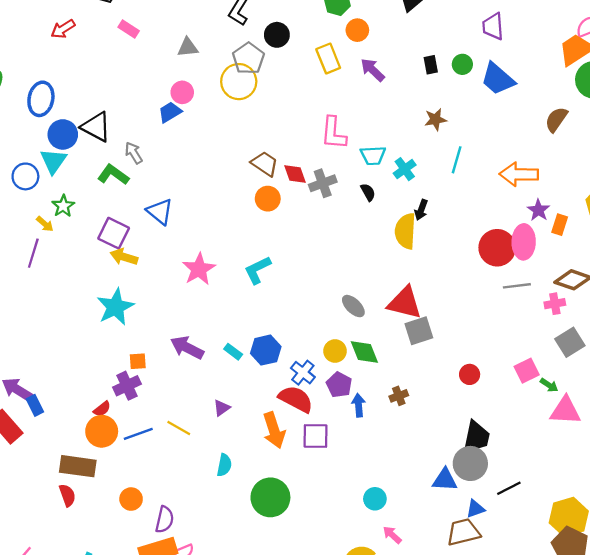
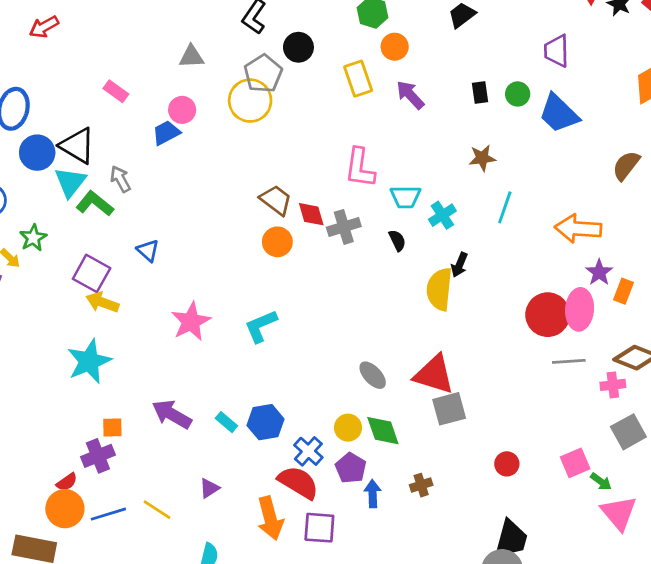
pink rectangle: (129, 29) -> (116, 91), moved
cyan triangle: (53, 161) -> (70, 182), moved
blue triangle: (160, 212) -> (148, 251), size x0.7
pink triangle: (565, 411) -> (619, 513), turned 44

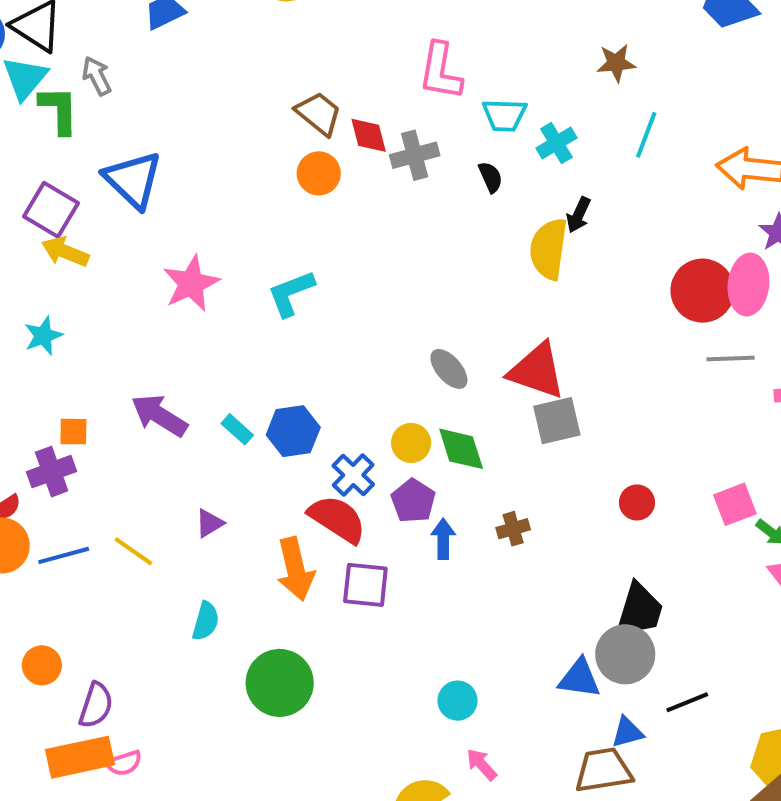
green L-shape: (95, 204) -> (59, 110), turned 48
blue triangle: (148, 251) -> (133, 180), size x1.8
cyan star: (89, 361) -> (43, 336), size x0.6

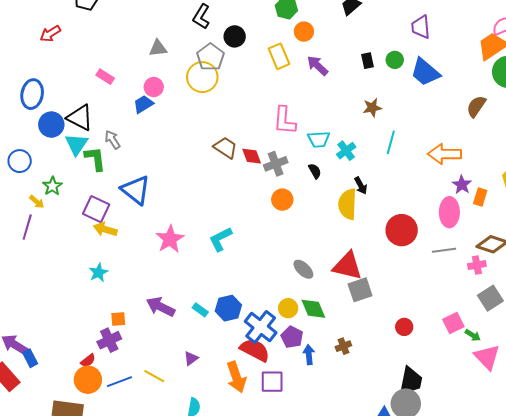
orange circle: (319, 173) -> (282, 200), moved
black arrow: (579, 215) -> (361, 186), turned -48
red circle: (703, 291) -> (402, 230), moved
blue cross: (353, 475) -> (261, 327), size x1.5

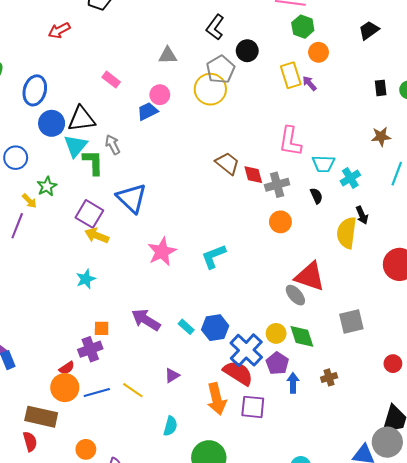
purple arrow: (317, 66) -> (309, 83), moved, size x0.7
black triangle: (80, 118) -> (81, 119), turned -40
red triangle: (348, 266) -> (310, 276), moved

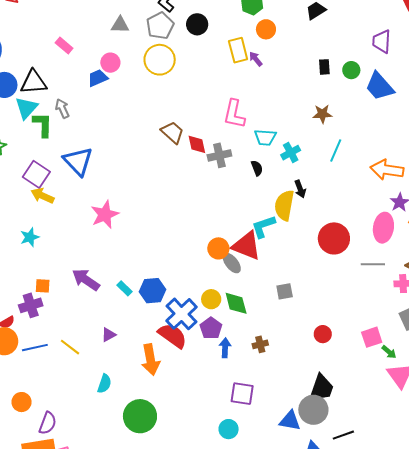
gray pentagon: (221, 69) -> (160, 26), moved
orange circle: (280, 222) -> (218, 248), moved
cyan L-shape: (214, 256) -> (263, 226), moved
gray square: (351, 322) -> (285, 291), size x0.7
purple square: (253, 407) -> (242, 394), moved

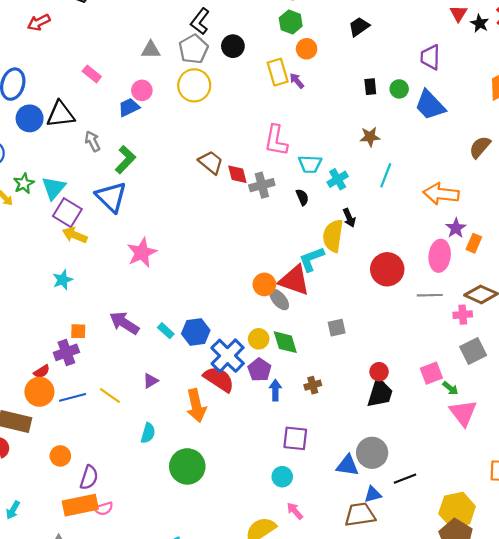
cyan triangle: (26, 108) -> (54, 188), moved
green L-shape: (43, 125) -> (125, 160), moved, turned 44
black trapezoid: (321, 388) -> (380, 393), moved

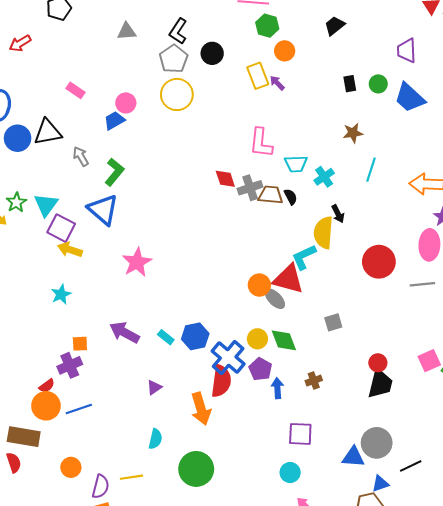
gray triangle: (151, 50) -> (127, 31), moved
brown trapezoid: (211, 162) -> (271, 195), moved, turned -30
red semicircle: (219, 379) -> (221, 381), turned 68
yellow line: (110, 395) -> (131, 477), moved, turned -40

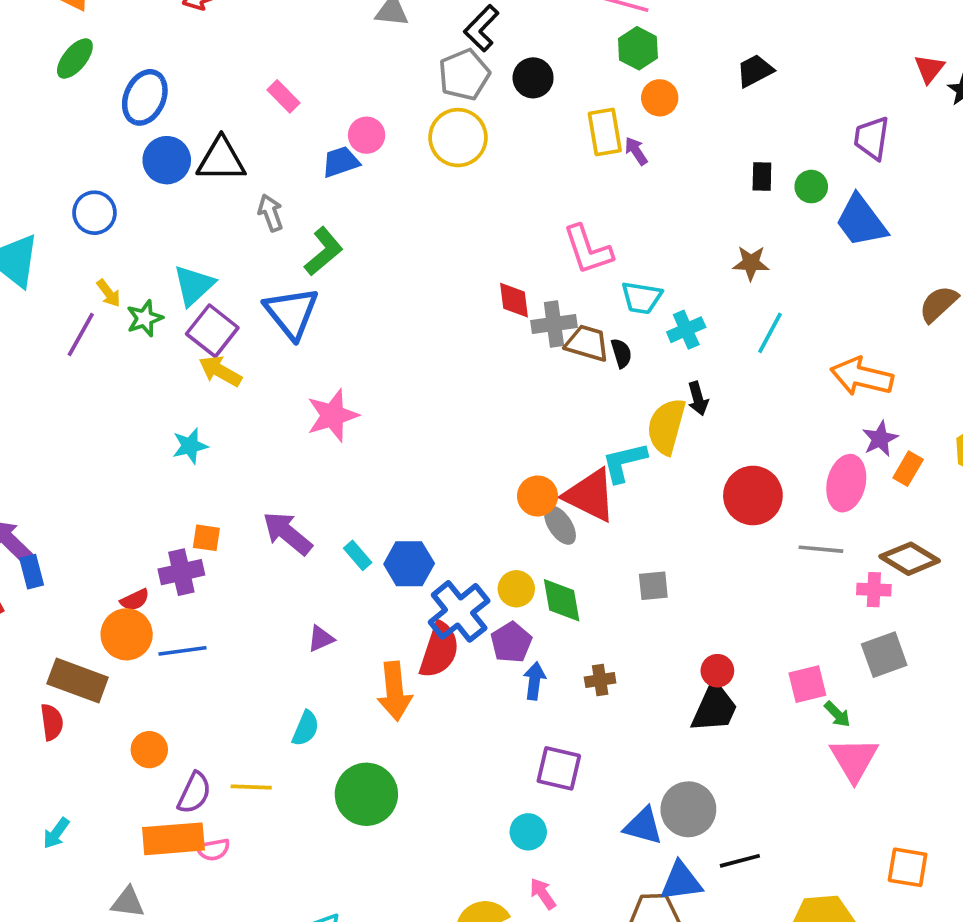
pink L-shape: (261, 143) -> (588, 250), turned -36
green star: (16, 202) -> (145, 318), moved
blue triangle: (380, 484) -> (681, 881), size x1.4

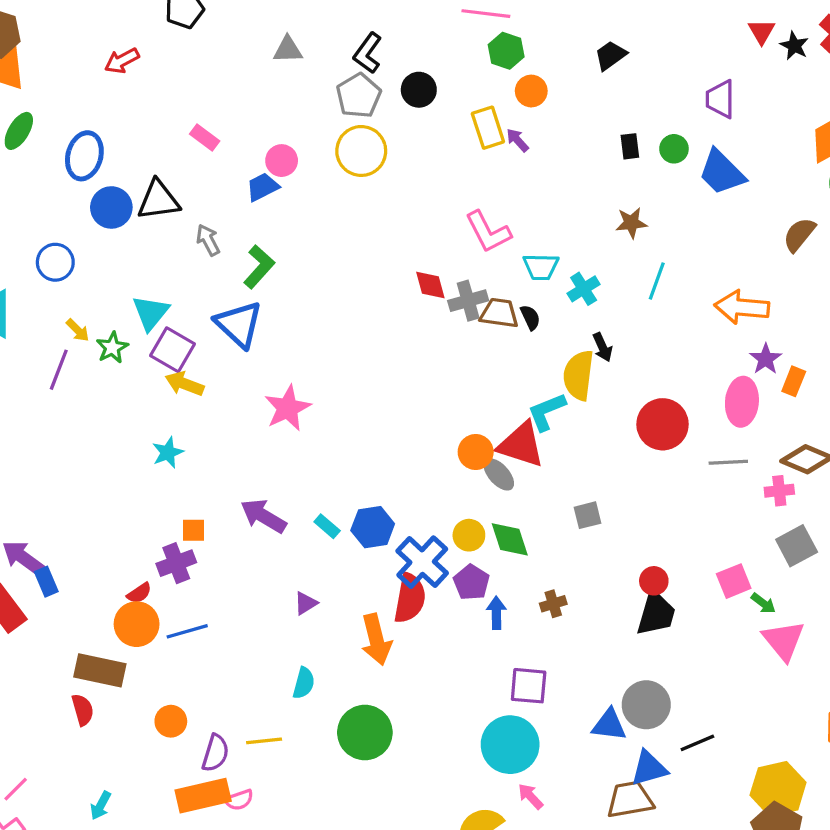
cyan circle: (528, 832) -> (510, 745), size x1.8

